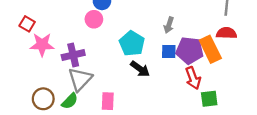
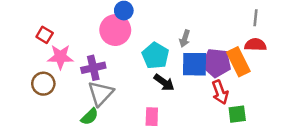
pink circle: (94, 19) -> (115, 30), size x1.6
gray arrow: (169, 25) -> (185, 39), moved
blue square: (169, 52) -> (194, 64), size x1.6
brown circle: (43, 99) -> (43, 84), moved
pink rectangle: (108, 101) -> (152, 117), moved

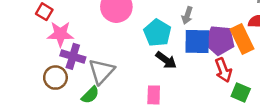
purple cross: (93, 68) -> (73, 56), moved, turned 30
brown circle: (43, 84) -> (55, 78), moved
green square: (237, 114) -> (241, 92), turned 30

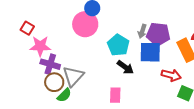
purple pentagon: (220, 40) -> (158, 34), moved
red arrow: (223, 70) -> (171, 75), turned -54
brown circle: (55, 78) -> (54, 82), moved

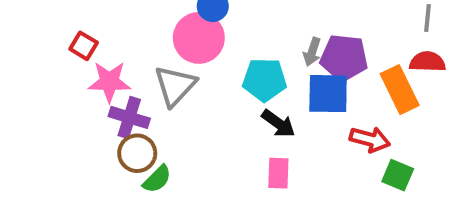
cyan pentagon: (118, 45) -> (264, 80), turned -30
gray triangle: (73, 76) -> (175, 86), moved
pink rectangle: (115, 95) -> (278, 173), moved

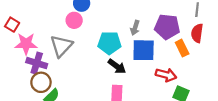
pink circle: (199, 38) -> (74, 20), size x0.6
purple pentagon: (344, 58) -> (167, 27), moved
red semicircle: (427, 62) -> (197, 33), turned -84
orange rectangle: (400, 90) -> (182, 48), size x0.7

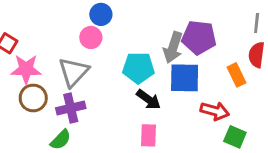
purple pentagon: (167, 27) -> (199, 37), moved
gray arrow: (135, 28) -> (173, 48), size x1.5
purple cross: (37, 63) -> (71, 108), moved, turned -30
brown circle: (41, 82) -> (33, 98), moved

